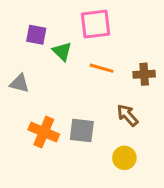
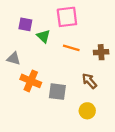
orange cross: (44, 132) -> (31, 81), moved

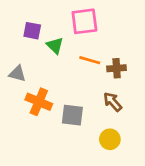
brown cross: (101, 52) -> (117, 68), moved

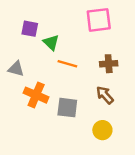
pink square: (84, 21) -> (99, 20), moved
orange line: (90, 60) -> (67, 64), moved

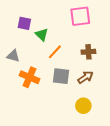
orange line: (67, 64) -> (55, 52), turned -63
brown arrow: (105, 95) -> (85, 77), turned 98
gray square: (67, 108) -> (61, 76), moved

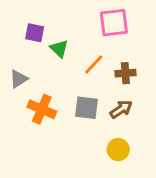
orange line: (55, 52) -> (94, 64), moved
gray triangle: (13, 56) -> (19, 79), turned -48

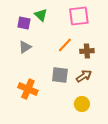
green triangle: (59, 49) -> (41, 15), moved
gray triangle: (19, 79) -> (25, 47), moved
orange cross: (42, 109) -> (28, 89), moved

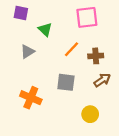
green triangle: (41, 15) -> (45, 30), moved
purple square: (24, 23) -> (21, 13), moved
brown arrow: (84, 76) -> (102, 80), moved

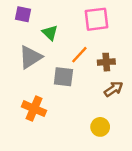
gray triangle: (27, 52) -> (30, 57), size x1.5
gray square: (66, 82) -> (63, 77), moved

